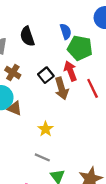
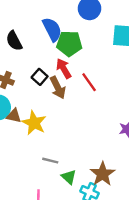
blue semicircle: (66, 31) -> (52, 29), size x1.5
yellow star: (46, 129) -> (34, 123), moved, size x1.5

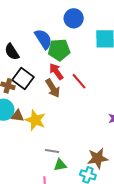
black square: (40, 77) -> (23, 78), moved, size x1.5
brown star: (103, 174) -> (98, 158), turned 30
green triangle: (69, 177) -> (60, 165), moved, turned -48

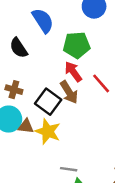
blue semicircle: (43, 39) -> (43, 21), moved
black square: (23, 78) -> (48, 102), moved

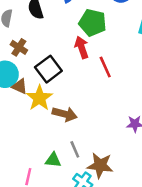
brown arrow: (69, 92) -> (65, 114), moved, turned -60
gray line: (69, 169) -> (75, 149), moved, turned 42

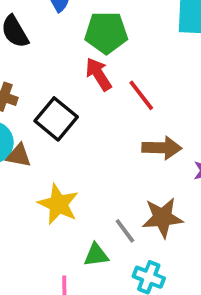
yellow star: (39, 98) -> (58, 204), moved
brown arrow: (65, 114) -> (162, 148), moved
brown star: (100, 165) -> (163, 218), moved

